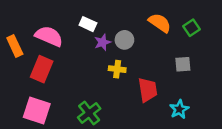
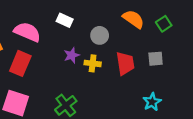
purple star: (103, 42) -> (72, 55), moved
red trapezoid: (148, 90) -> (125, 63), moved

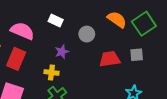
green square: (164, 24) -> (144, 24), size x1.6
yellow cross: (93, 63) -> (51, 72), moved
red trapezoid: (125, 63) -> (110, 59), turned -90

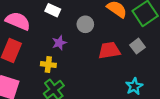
gray square: (137, 55) -> (138, 46), turned -32

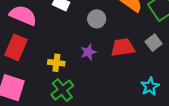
purple star: (59, 43) -> (88, 52), moved

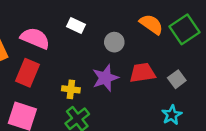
gray square: (154, 43) -> (177, 79), moved
purple star: (88, 52) -> (105, 78), size x1.5

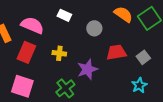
purple star: (105, 78) -> (87, 69), moved
yellow cross: (71, 89) -> (59, 53), moved

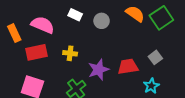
gray circle: (94, 28) -> (102, 21), moved
red rectangle: (26, 52) -> (37, 52), turned 55
red trapezoid: (116, 52) -> (128, 67), moved

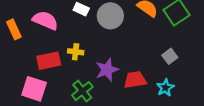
gray circle: (102, 21) -> (110, 16), size x1.5
red rectangle: (37, 52) -> (49, 61), moved
red trapezoid: (128, 67) -> (135, 80), moved

